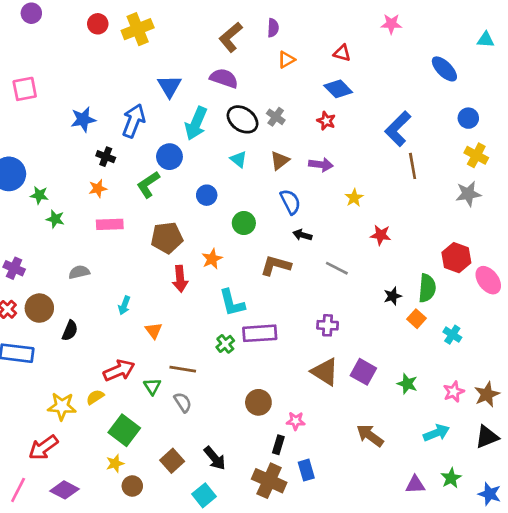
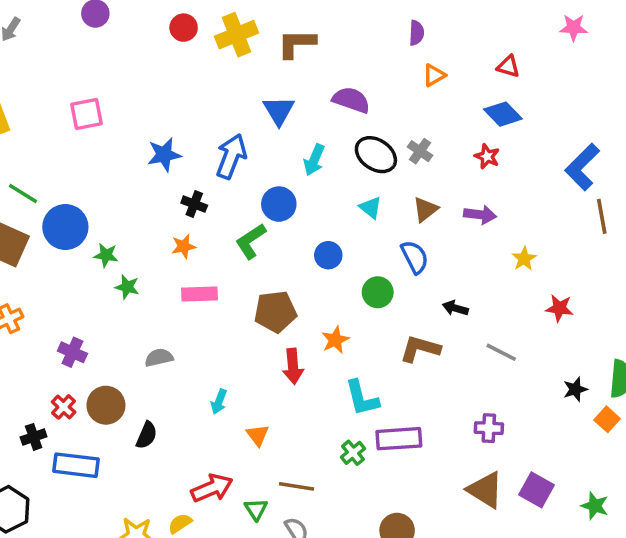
brown L-shape: (231, 37) -> (297, 43), moved, turned 40
cyan arrow: (196, 123) -> (314, 160), size x0.7
blue semicircle: (290, 202) -> (415, 257), moved

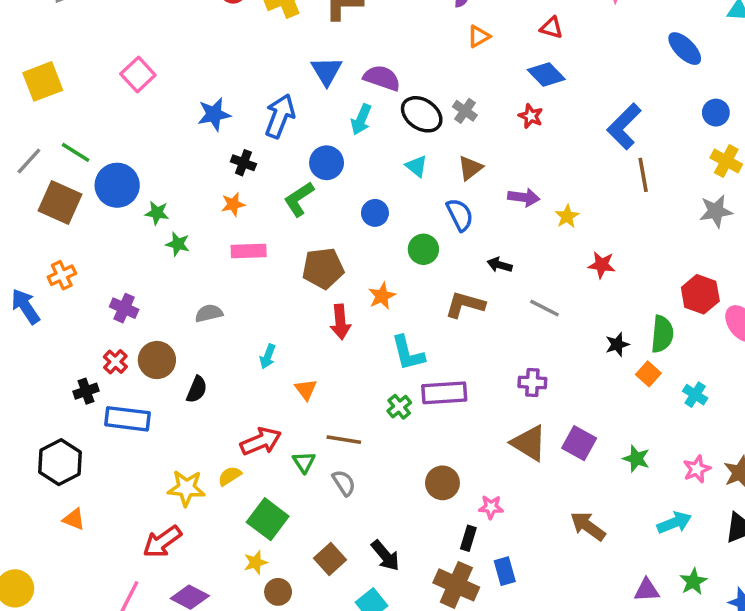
purple semicircle: (351, 100) -> (382, 78), moved
pink square: (87, 114) -> (138, 74), turned -32
purple arrow: (480, 215) -> (524, 197), moved

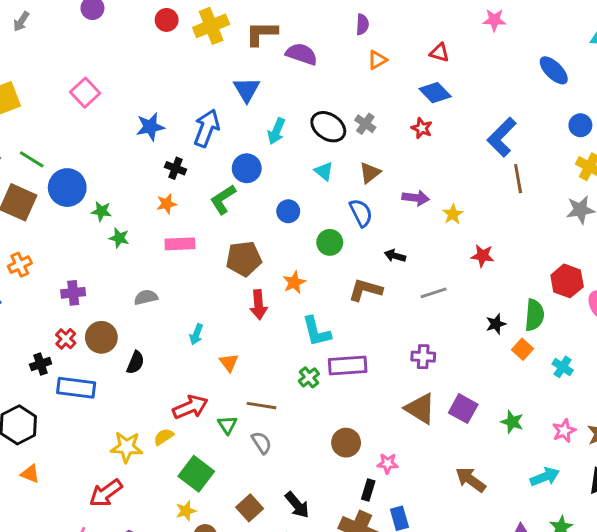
purple semicircle: (382, 78) -> (302, 54), moved
purple cross: (124, 308) -> (73, 293), turned -30
gray line: (545, 308) -> (434, 293), turned -45

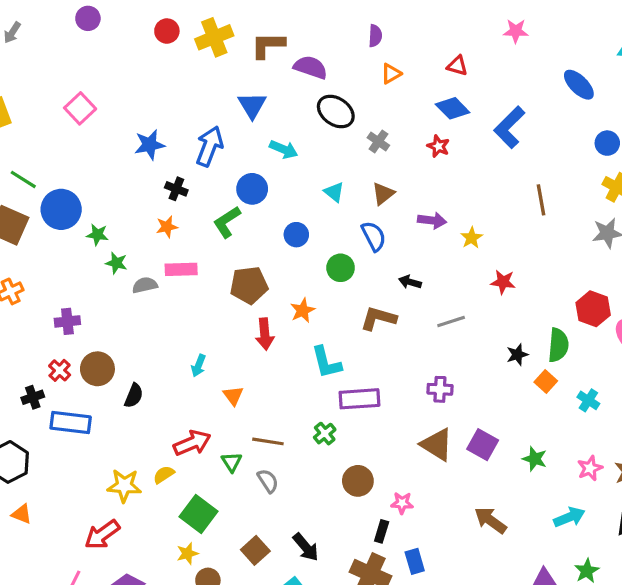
black ellipse: (328, 127) -> (336, 112), moved
cyan arrow: (276, 131) -> (284, 149), turned -90
blue L-shape: (502, 137) -> (509, 127), moved
gray semicircle: (146, 297) -> (145, 285), moved
green cross: (309, 377) -> (325, 434), moved

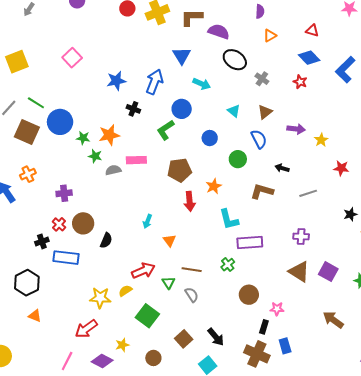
orange star: (167, 227) -> (109, 135), moved, size x1.5
yellow star: (187, 553) -> (122, 345), moved

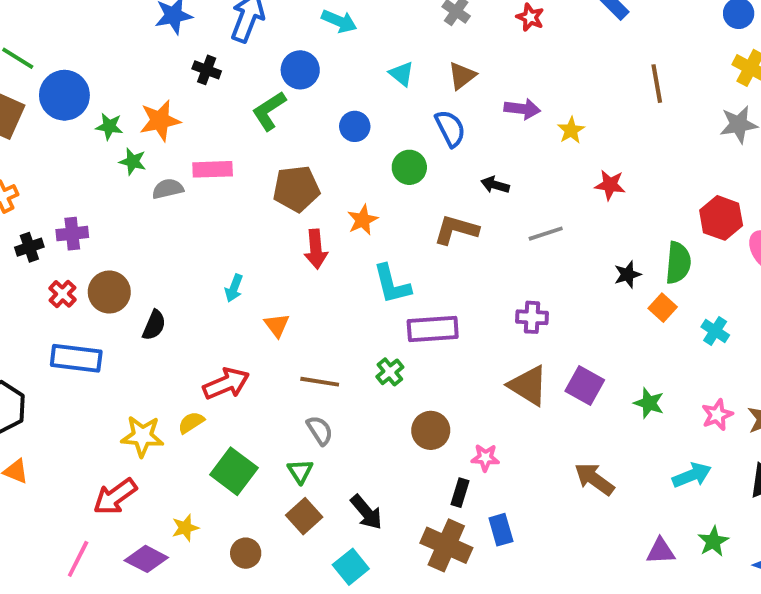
black cross: (42, 241) -> (29, 247), moved
green triangle: (169, 283) -> (300, 471), moved

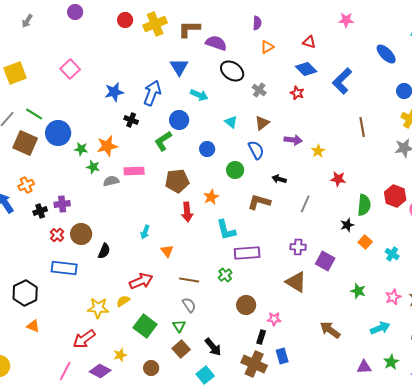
gray line: (546, 234) -> (305, 204), turned -48
green semicircle: (678, 263) -> (364, 205), moved
purple square: (585, 386) -> (325, 261), moved

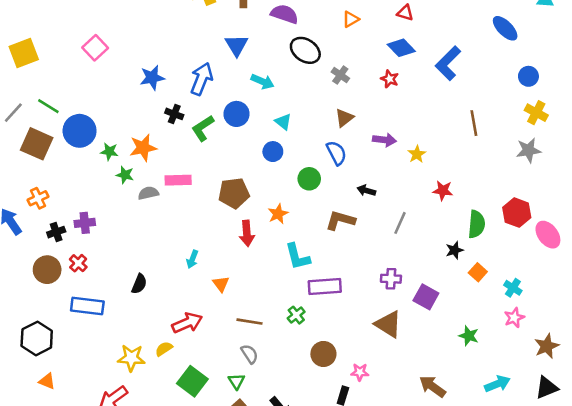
cyan triangle: (231, 122) -> (283, 122), moved
green L-shape: (163, 141) -> (203, 128), moved
brown circle: (81, 234) -> (47, 270), moved
pink star: (393, 297) -> (514, 318), moved

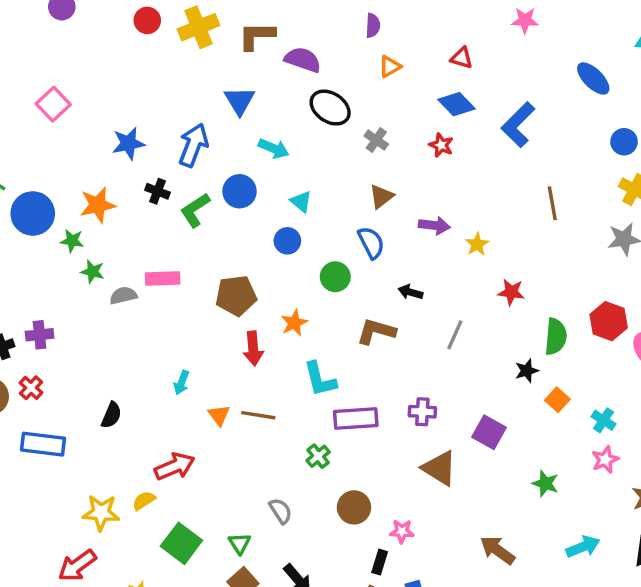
orange star: (143, 148) -> (98, 205), moved
purple cross: (391, 279) -> (422, 412), moved
brown line: (249, 322) -> (258, 415), moved
gray semicircle: (249, 354) -> (281, 511), moved

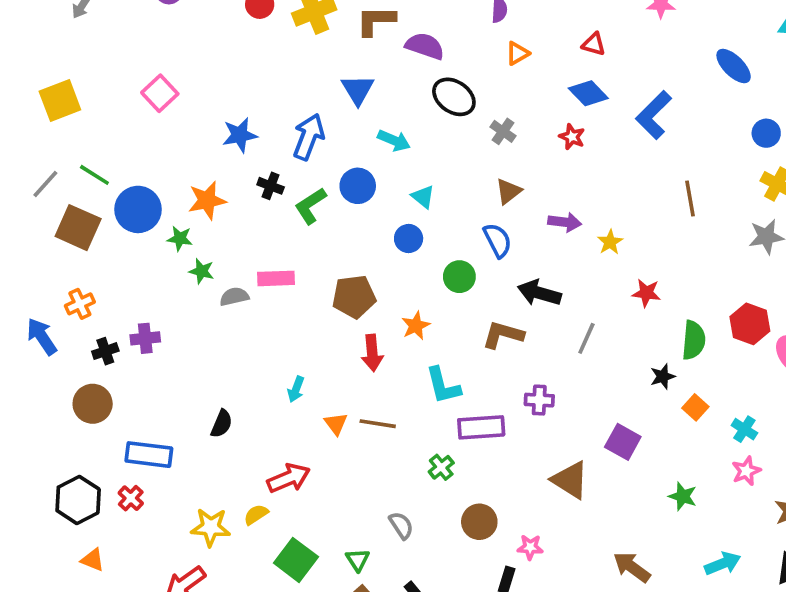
black arrow: (410, 292) -> (539, 293), size x1.6
red cross: (31, 388) -> (131, 498), moved
purple cross: (422, 412) -> (539, 400), moved

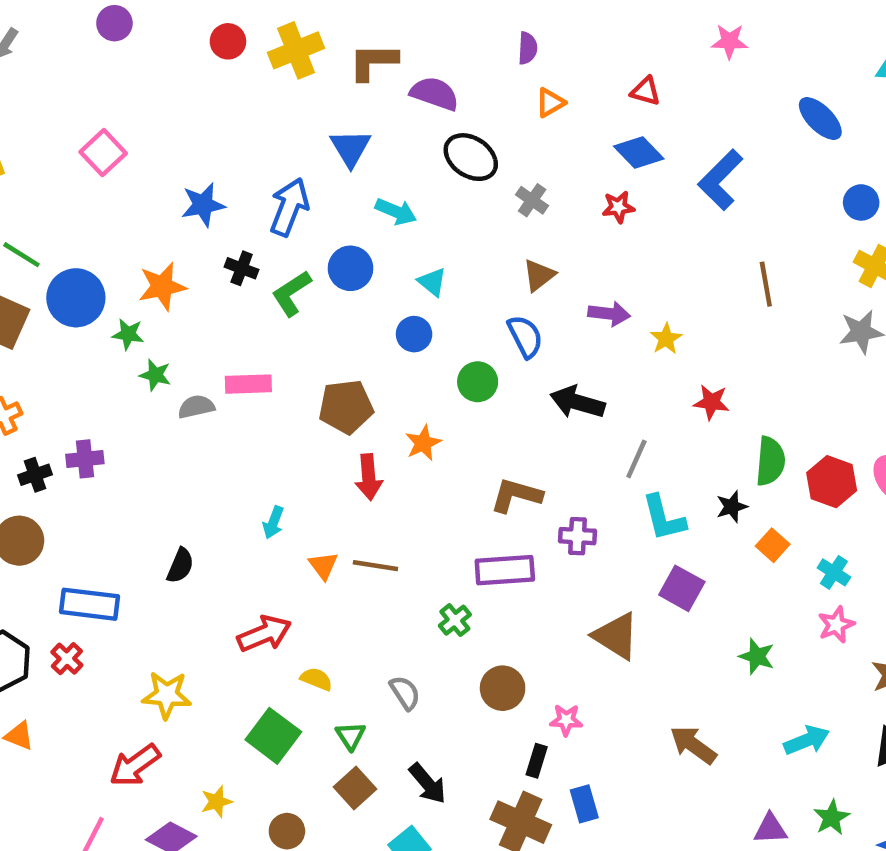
red star: (572, 137) -> (618, 207), turned -30
red hexagon: (750, 324) -> (832, 482), moved
brown L-shape: (503, 335) -> (516, 495), moved
cyan L-shape: (443, 386) -> (664, 518), moved
yellow semicircle: (256, 514) -> (316, 679), moved, turned 55

